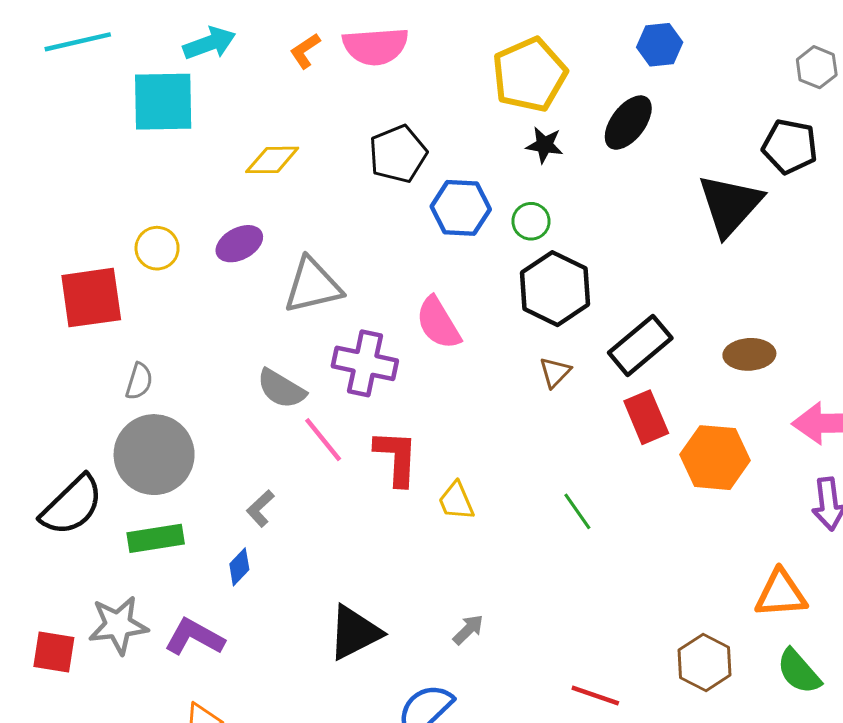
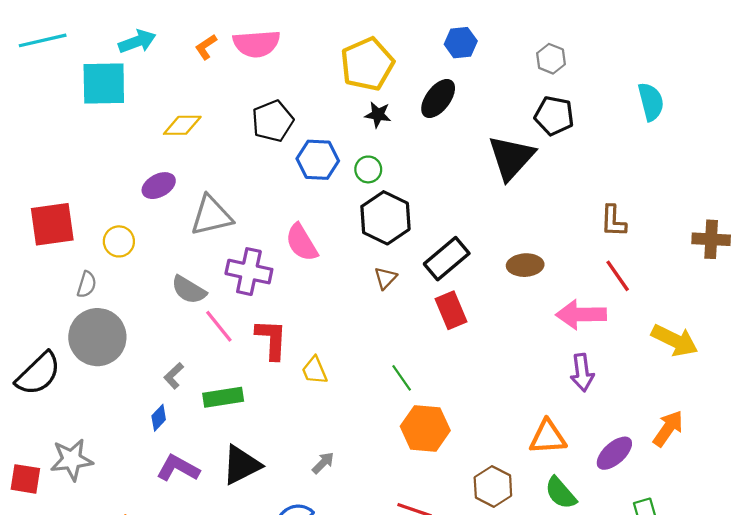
gray hexagon: (817, 67) -> (551, 59), moved
yellow circle: (157, 248) -> (119, 241), moved
orange hexagon: (715, 458) -> (425, 428), moved
green rectangle: (156, 538) -> (223, 397), moved
purple L-shape: (194, 637) -> (178, 468), moved

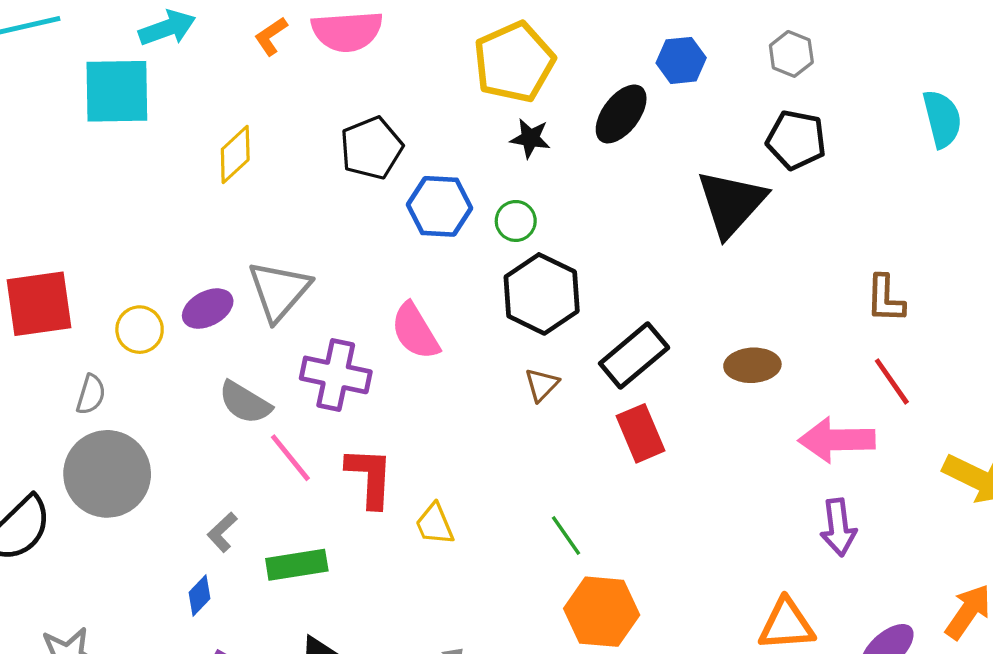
blue hexagon: (461, 43) -> (681, 60), moved
yellow diamond: (182, 125) -> (235, 154), turned -42
purple ellipse: (159, 186) -> (208, 309), moved
gray triangle: (211, 216) -> (279, 291), turned -36

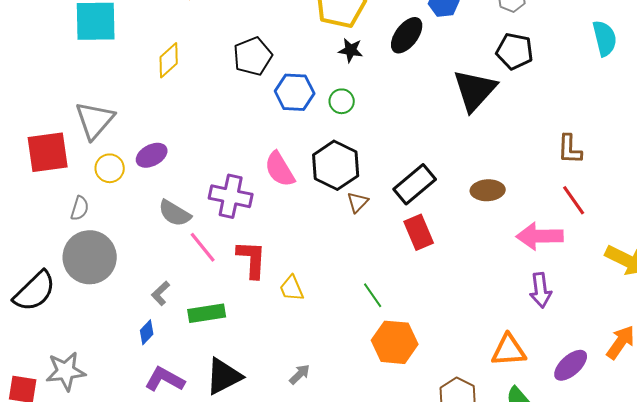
gray triangle: (279, 291) -> (95, 120), moved
black hexagon: (542, 294) -> (336, 165), moved

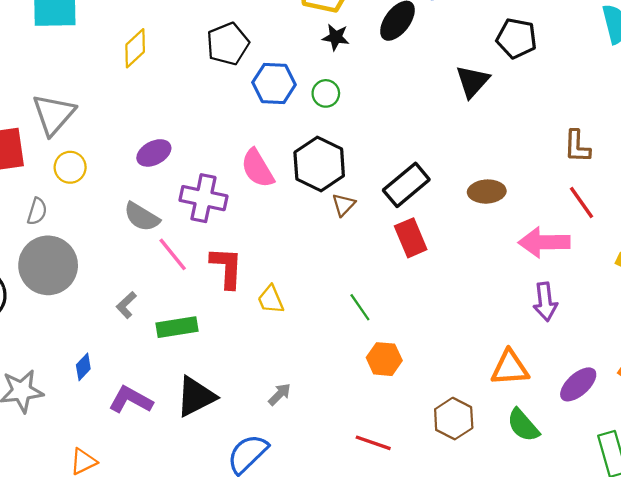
black triangle: (475, 90) -> (472, 81), size x0.7
purple ellipse: (152, 155) -> (154, 153), moved
blue diamond: (147, 332) -> (83, 367), moved
orange hexagon: (395, 342) -> (384, 359), size x0.7

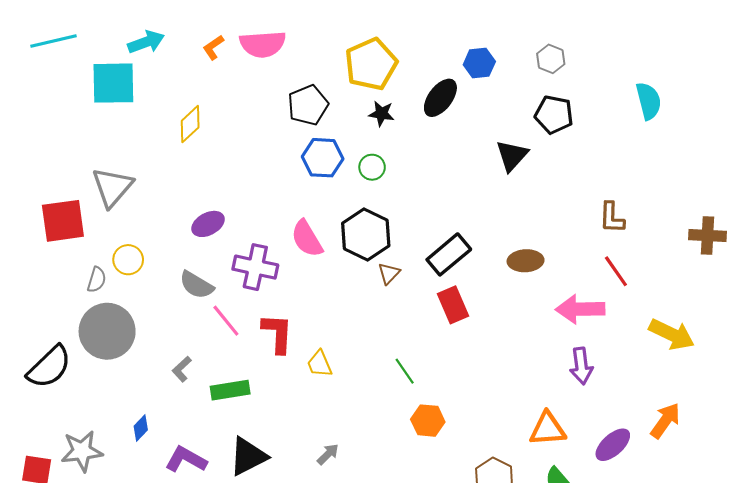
black pentagon: (228, 44) -> (308, 105), moved
yellow circle: (70, 167) -> (128, 260), moved

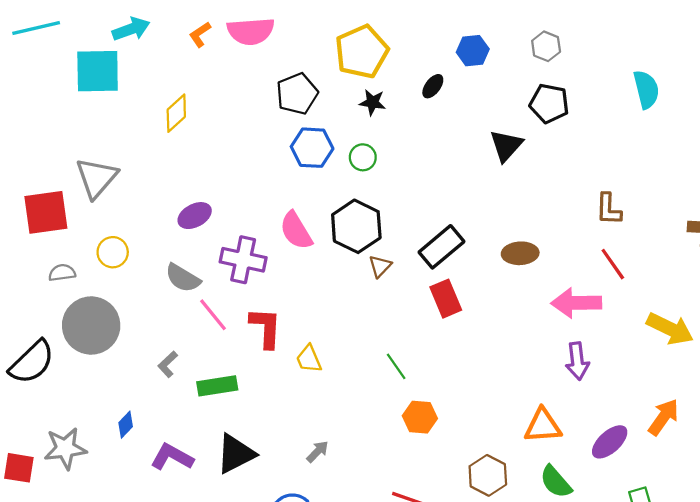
black ellipse: (440, 98) -> (433, 86), size x0.6
gray semicircle: (97, 280) -> (62, 273), moved, turned -115

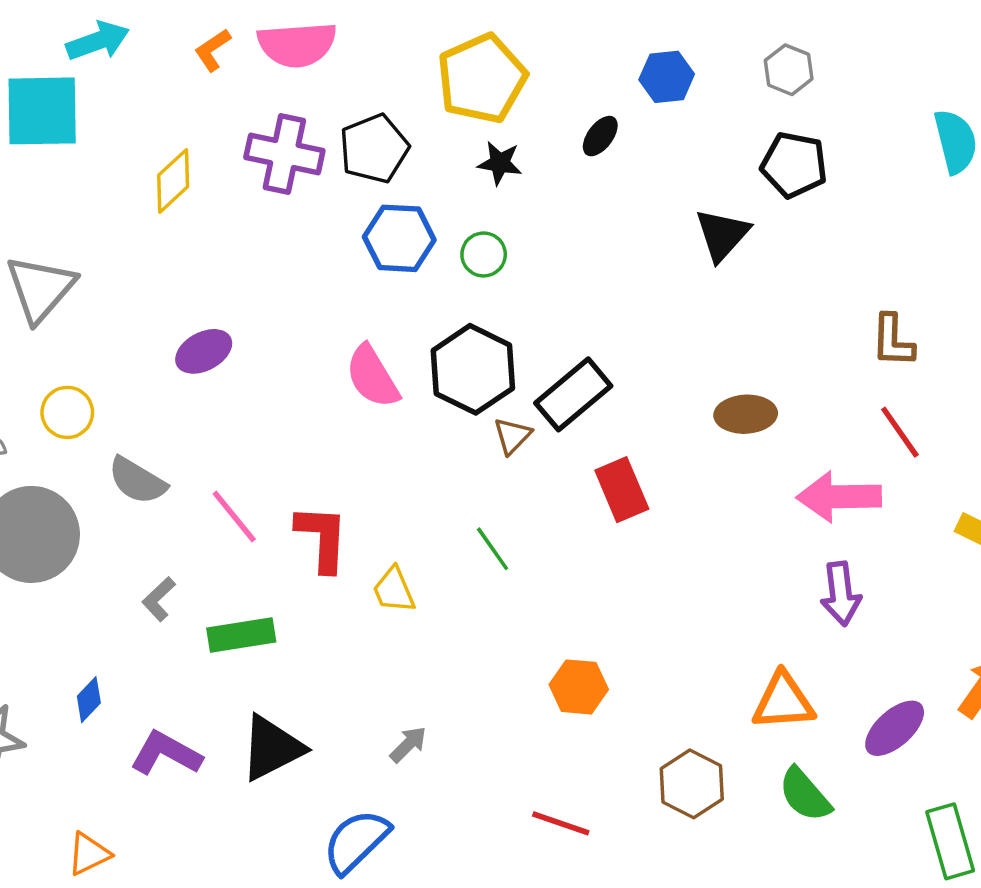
black rectangle: (441, 247) -> (573, 394), moved
purple cross: (243, 260) -> (284, 154), moved
gray semicircle: (183, 278) -> (137, 481), moved
green line: (396, 366) -> (493, 549), moved

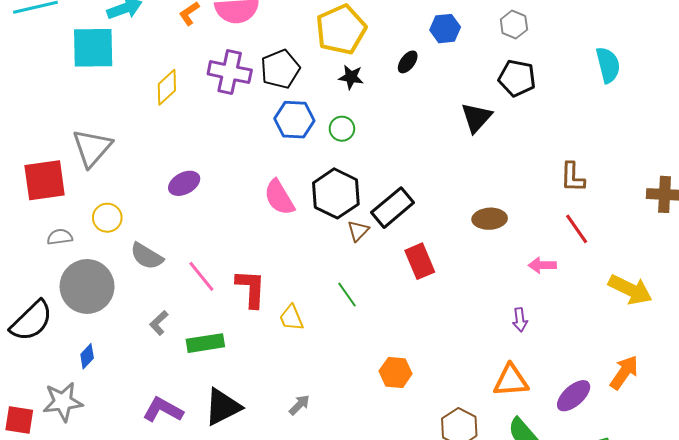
pink arrow: (839, 497) -> (542, 265), size x0.6
purple arrow: (841, 594) -> (520, 320), moved, size x0.7
blue diamond: (89, 700) -> (87, 356), moved

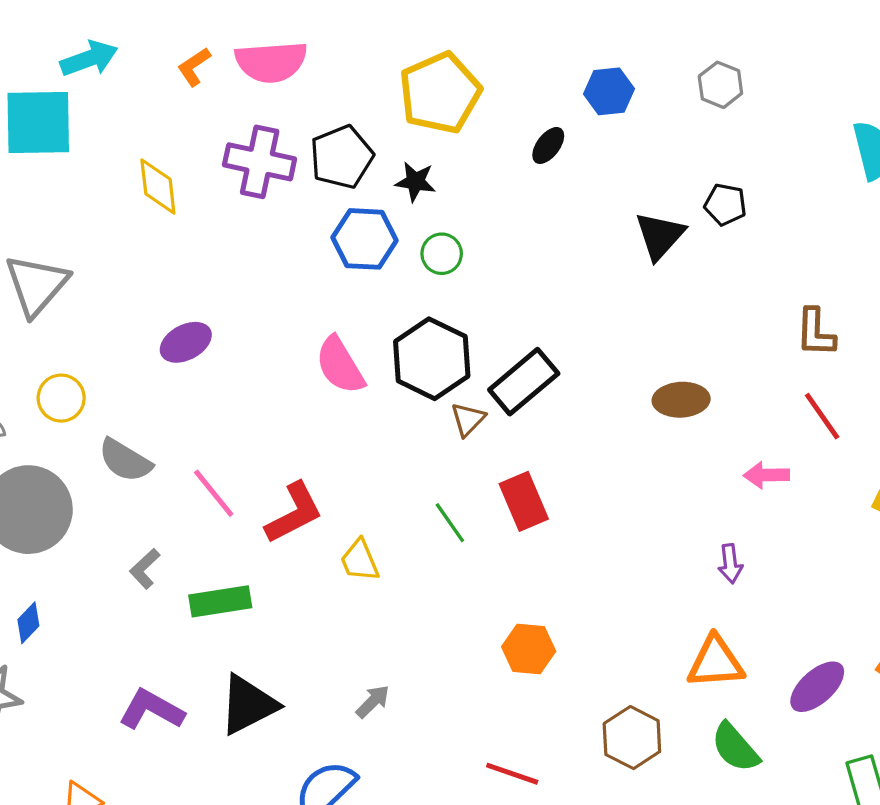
black star: (351, 77) -> (415, 182), moved
black pentagon: (517, 78) -> (725, 205), moved, size x0.7
yellow diamond: (167, 87) -> (158, 186), turned -54
red rectangle: (420, 261) -> (524, 501), moved
red L-shape: (251, 288) -> (294, 513), turned 60

